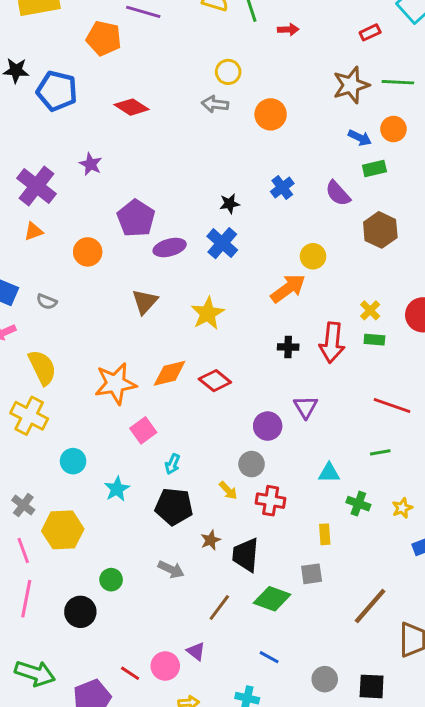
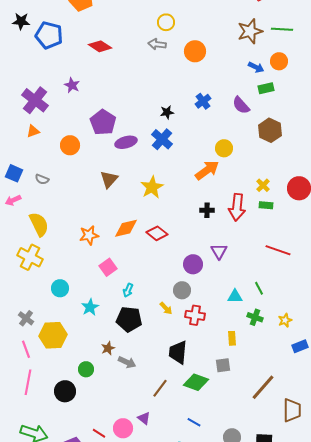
orange star: (115, 384) -> (89, 235), size x0.7
green line: (380, 452) -> (259, 288), moved, turned 72
brown star: (211, 540) -> (108, 348), moved

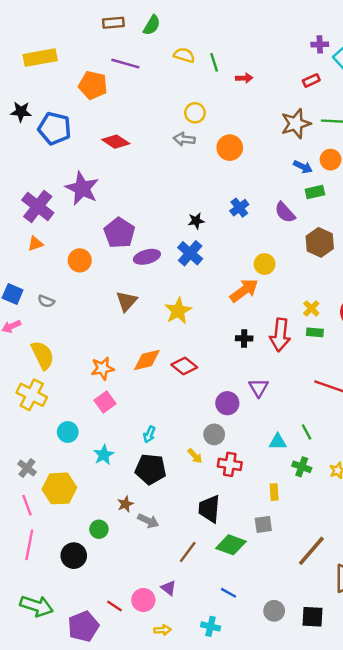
purple star: (72, 85) -> (82, 188), size x1.8
pink square: (108, 267) -> (105, 402), moved

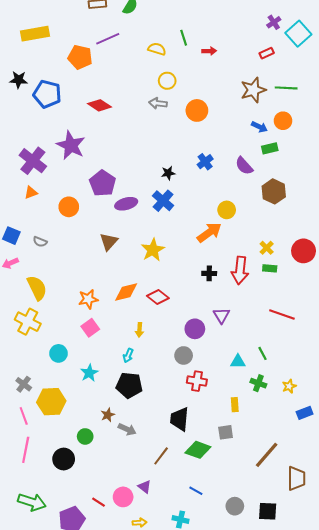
purple cross: (320, 44) -> (274, 22), turned -32
yellow semicircle: (184, 55) -> (157, 49), moved
purple line: (125, 64) -> (108, 39), turned -40
yellow arrow: (195, 456) -> (139, 330), moved, turned 48

